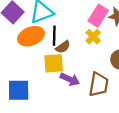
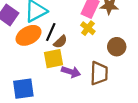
black line: (54, 36) -> (51, 32), turned 30

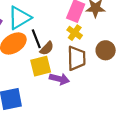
black line: (51, 32) -> (36, 39), turned -42
brown trapezoid: (99, 73) -> (76, 58), moved

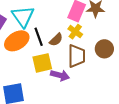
cyan triangle: (19, 18) -> (23, 17), turned -35
brown semicircle: (47, 48) -> (56, 40), moved

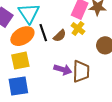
brown trapezoid: (77, 56) -> (81, 71), moved
yellow square: (42, 63) -> (20, 61), moved

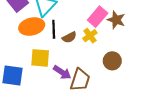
yellow square: (20, 61) -> (40, 58), moved

